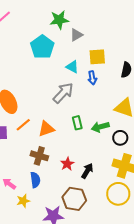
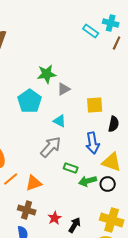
yellow square: (97, 57) -> (95, 105), moved
blue arrow: (92, 78) -> (93, 143), moved, size x1.5
green rectangle: (77, 123) -> (71, 168), moved, turned -56
black circle: (120, 138) -> (108, 184), moved

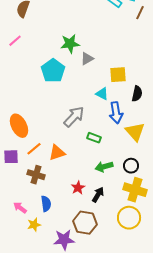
cyan triangle: (60, 121) -> (102, 94), moved
yellow triangle: (112, 162) -> (135, 132), turned 30
green arrow: (88, 181) -> (104, 167), moved
black circle: (108, 184) -> (131, 166), moved
brown cross: (27, 210) -> (36, 175), moved

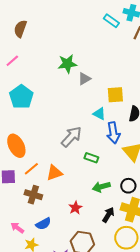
cyan pentagon: (53, 71) -> (21, 97), moved
black arrow: (98, 195) -> (108, 215), moved
blue semicircle: (46, 204) -> (43, 224), turned 70

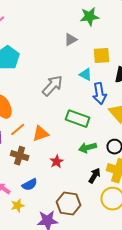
green star: (67, 64) -> (90, 17), moved
gray arrow: (71, 137) -> (53, 86), moved
green rectangle: (91, 158) -> (78, 119), size x1.6
red star: (75, 208) -> (57, 162), moved

